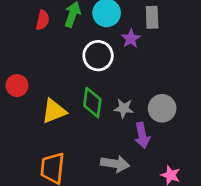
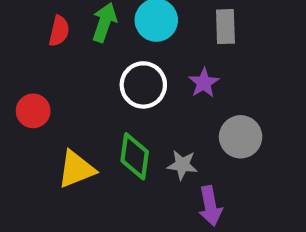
purple star: (131, 39) -> (204, 83), moved
red circle: (17, 86) -> (33, 111), moved
gray circle: (162, 108) -> (241, 137), moved

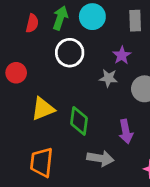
white circle: (143, 85) -> (70, 53), moved
green diamond: (135, 156) -> (79, 121), moved
gray star: (182, 165) -> (108, 78), moved

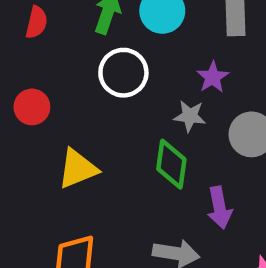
red semicircle: (32, 23) -> (36, 22), moved
green diamond: (79, 121) -> (171, 164), moved

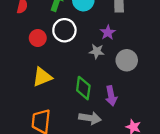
red circle: (32, 107) -> (38, 38), moved
green diamond: (171, 164) -> (83, 88), moved

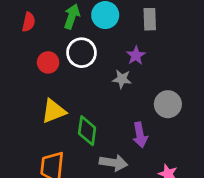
gray circle: (127, 60) -> (168, 104), moved
green diamond: (83, 88) -> (87, 131), moved

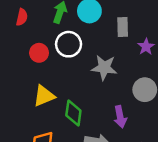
gray rectangle: (150, 19) -> (123, 27), moved
purple star: (136, 55) -> (146, 47), moved
gray star: (122, 79) -> (104, 68), size x1.5

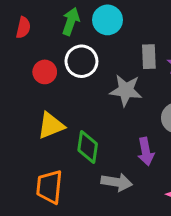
gray rectangle: (123, 27) -> (149, 57), moved

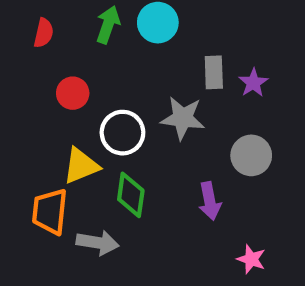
white circle: (81, 61) -> (122, 133), moved
gray arrow: (117, 182) -> (98, 243), moved
orange trapezoid: (49, 187) -> (50, 211), moved

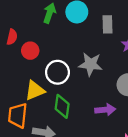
red semicircle: (44, 33) -> (12, 37), moved
gray rectangle: (214, 72) -> (108, 24), moved
purple arrow: (210, 201) -> (105, 110), turned -84

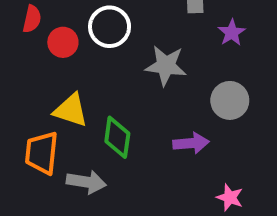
white circle: (57, 72) -> (110, 27), moved
yellow triangle: (35, 90) -> (71, 110), turned 40

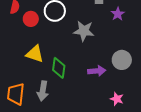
gray circle: (230, 100) -> (122, 60), moved
orange trapezoid: (42, 153) -> (16, 94), moved
gray arrow: (86, 182) -> (43, 91), turned 90

